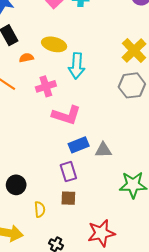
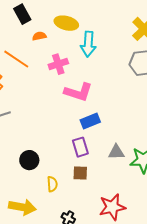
gray triangle: (103, 150) -> (116, 152), moved

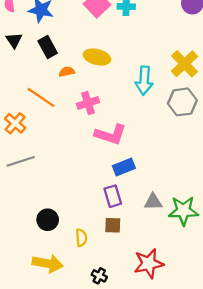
cyan arrow: (88, 44) -> (144, 81), moved
black circle: (29, 160) -> (48, 220), moved

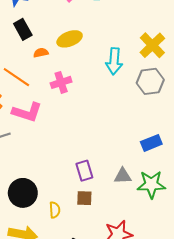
yellow ellipse: (97, 57) -> (70, 39), turned -35
pink L-shape: (110, 134) -> (27, 112), moved
blue rectangle: (124, 167) -> (151, 143), moved
black circle: (48, 220) -> (23, 193), size x1.4

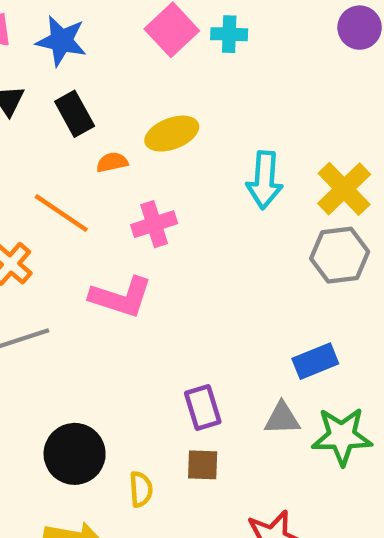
yellow cross: (152, 45) -> (344, 189), moved
gray hexagon: (150, 81) -> (340, 255), moved
pink L-shape: (27, 112) -> (121, 297), moved
blue rectangle: (151, 143) -> (315, 361), moved

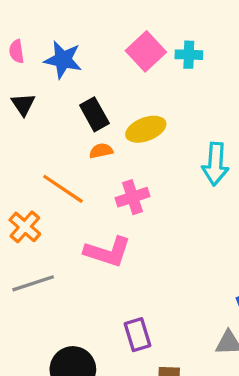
black rectangle: (75, 114) -> (94, 114), moved
purple rectangle: (203, 407) -> (137, 335), moved

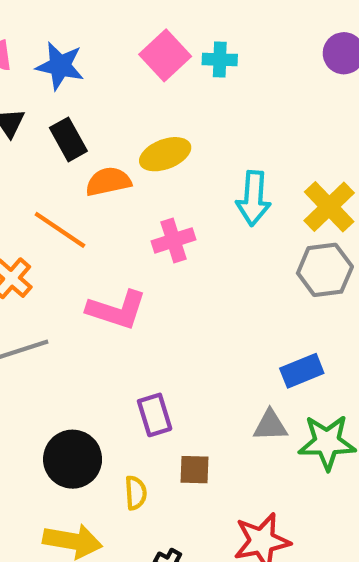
black rectangle: (94, 114) -> (68, 139), moved
orange semicircle: (101, 151) -> (108, 182), size x1.5
pink cross: (133, 197) -> (174, 240), moved

